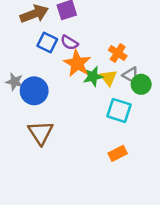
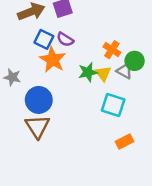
orange star: (77, 63) -> (53, 60), moved
green circle: (141, 84) -> (135, 61), moved
blue circle: (34, 91) -> (39, 100), moved
orange rectangle: (118, 153) -> (124, 142), moved

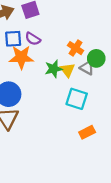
blue square: (44, 39) -> (13, 39), turned -30
orange star: (53, 60) -> (21, 57), turned -30

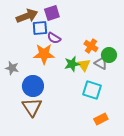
blue square: (13, 39) -> (40, 28), moved

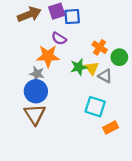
blue square: (40, 28) -> (72, 17), moved
gray triangle: (101, 63) -> (105, 76), moved
gray star: (12, 68) -> (37, 74), moved
cyan square: (92, 90) -> (95, 107), moved

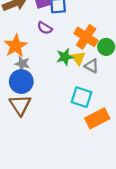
orange cross: (100, 47) -> (86, 37), size x1.5
orange star: (48, 56) -> (16, 46), moved, turned -30
orange rectangle: (111, 127) -> (97, 118), size x1.5

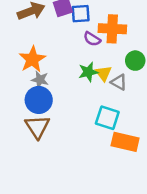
purple semicircle: (45, 28) -> (92, 39), moved
orange cross: (86, 37) -> (112, 29), moved, turned -30
orange rectangle: (97, 118) -> (125, 142), turned 40

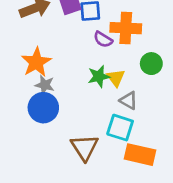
gray triangle: (119, 82) -> (129, 101), moved
brown triangle: (37, 127) -> (85, 147), moved

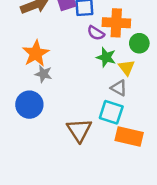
green circle: (151, 64) -> (139, 43), moved
green star: (99, 76) -> (106, 57), moved, turned 30
yellow triangle: (116, 78) -> (127, 68), moved
blue circle: (43, 108) -> (29, 105), moved

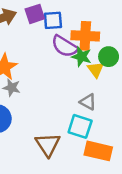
purple semicircle: (96, 33) -> (65, 46), size x1.5
green star: (106, 57) -> (81, 57), moved
yellow triangle: (127, 68) -> (96, 70), moved

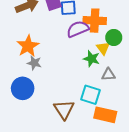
purple semicircle: (65, 46) -> (78, 29), turned 125
green star: (81, 57) -> (92, 59), moved
gray triangle: (88, 102) -> (108, 75), moved, turned -32

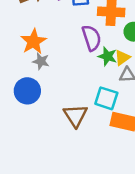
purple semicircle: (78, 29) -> (91, 38), moved, turned 95
yellow triangle: (103, 48) -> (122, 58), moved, turned 32

